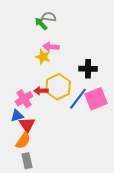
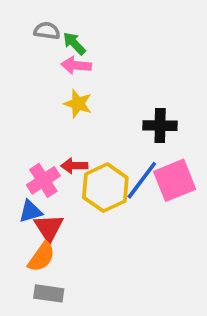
gray semicircle: (49, 17) -> (47, 31), moved
pink arrow: (51, 47) -> (76, 65), moved
yellow hexagon: (58, 87) -> (105, 188), moved
gray rectangle: (27, 161) -> (49, 293), turned -70

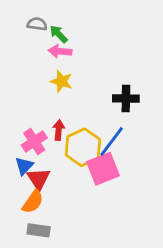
red arrow: (74, 166) -> (59, 130), turned 96
pink square: (175, 180) -> (103, 169), moved
blue triangle: (31, 211) -> (24, 166), turned -30

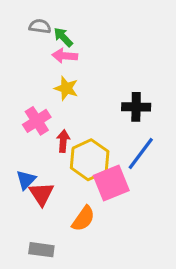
pink cross: (34, 142) -> (37, 121), moved
blue line: (112, 142) -> (141, 153), moved
orange semicircle: (33, 202) -> (83, 219), moved

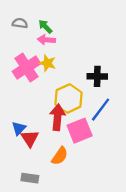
gray semicircle: (40, 26) -> (20, 23), moved
pink cross: (37, 121) -> (26, 67), moved, size x1.4
red arrow: (63, 141) -> (57, 117), moved, size x1.6
yellow hexagon: (90, 160) -> (69, 98), moved

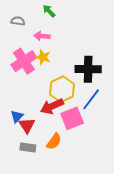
green arrow: (45, 27) -> (49, 11), moved
black cross: (97, 76) -> (88, 69), size x1.4
red arrow: (57, 117) -> (52, 106), turned -120
gray rectangle: (30, 178) -> (28, 147), moved

